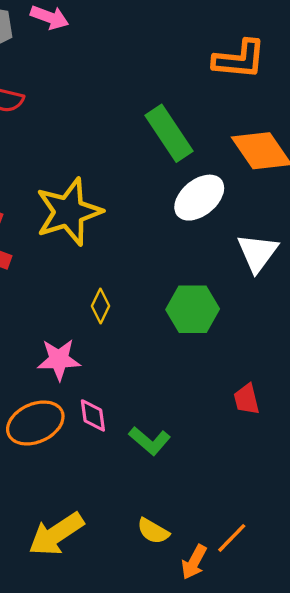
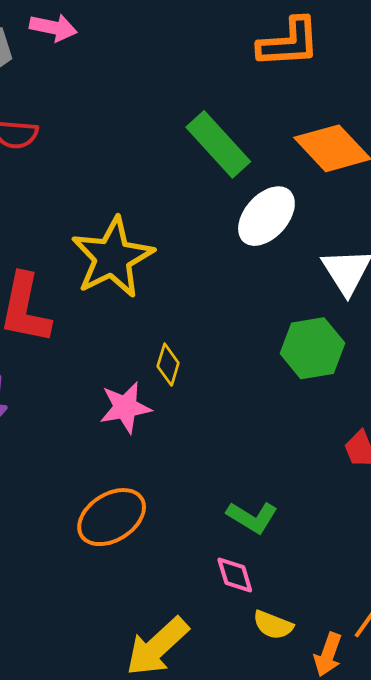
green hexagon: (193, 309) -> (312, 348), moved
pink star: (59, 360) -> (125, 407), moved
pink diamond: (93, 415) -> (235, 575), moved

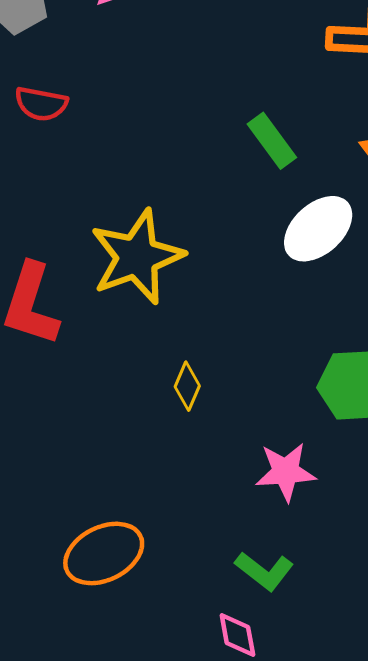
green rectangle: (218, 144) -> (272, 141), size x0.7
pink star: (125, 407) -> (286, 472), moved

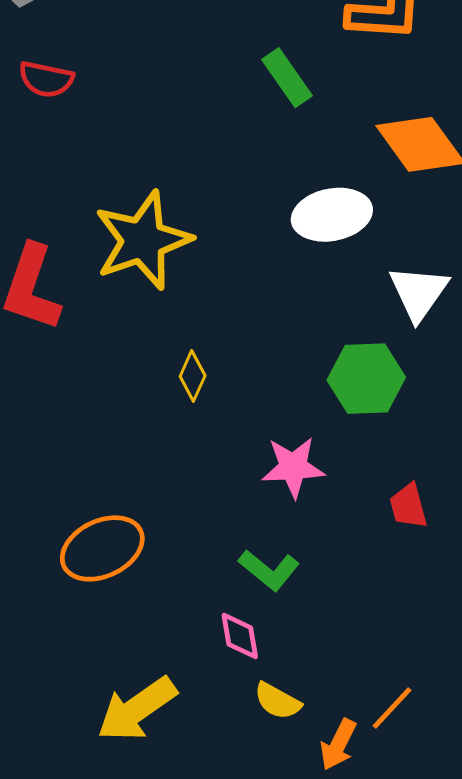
green rectangle: (272, 141) -> (287, 78), moved
white ellipse: (318, 229) -> (332, 215), turned 30

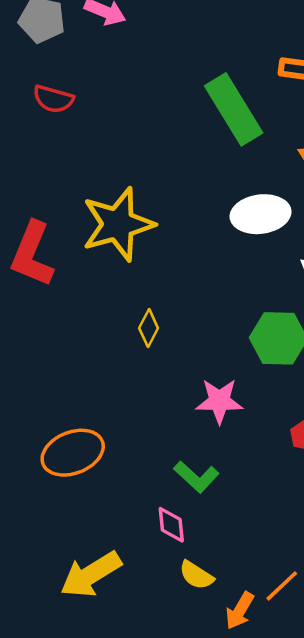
green rectangle: (287, 78) -> (234, 109), size x1.6

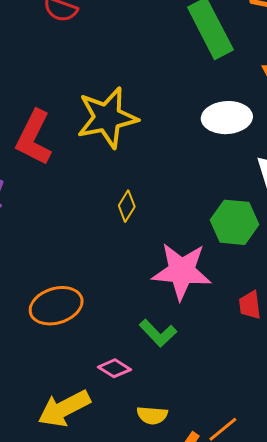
pink star: (219, 401) -> (182, 271), size x1.5
pink diamond: (171, 525) -> (114, 368), moved, turned -56
yellow semicircle: (196, 575) -> (152, 415), turned -32

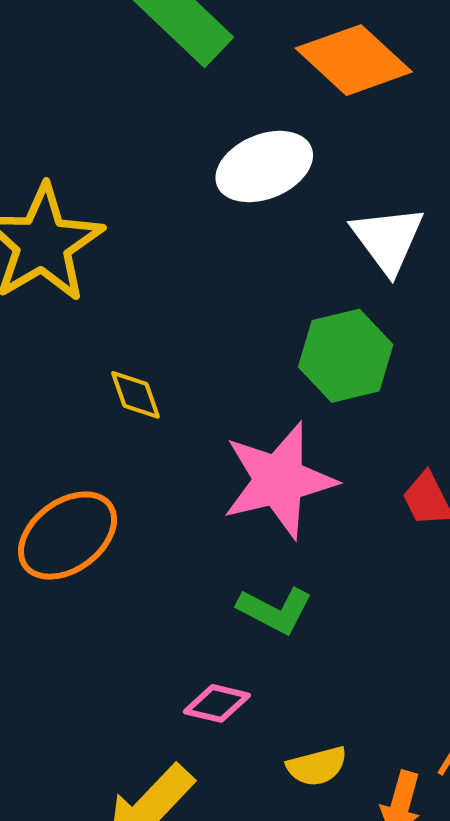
yellow diamond: (127, 206) -> (135, 395), turned -32
orange ellipse: (56, 306) -> (67, 536), moved

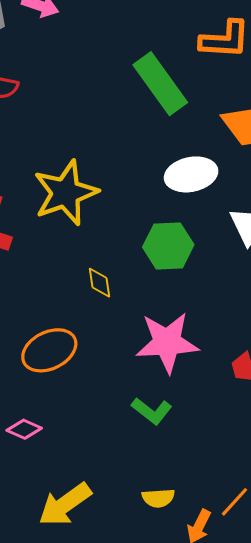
green hexagon: (346, 356) -> (168, 246), moved
pink diamond: (217, 703) -> (24, 429), moved

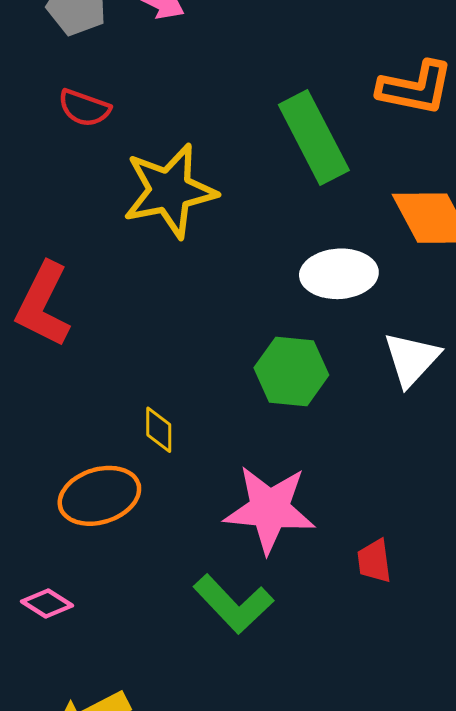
yellow star: (66, 193) -> (170, 191), moved
yellow diamond: (100, 283) -> (159, 430), moved
green L-shape: (152, 411) -> (233, 604), size x1.4

